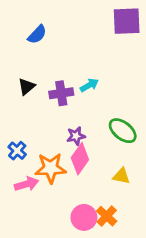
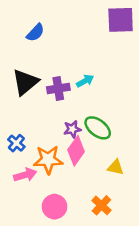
black triangle: (27, 87) -> (25, 82), size x1.6
green ellipse: (123, 131) -> (98, 128), moved
pink circle: (84, 217) -> (54, 207), moved

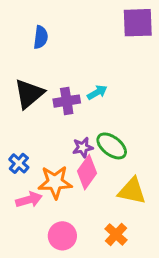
blue semicircle: (35, 33) -> (41, 37), turned -36
yellow triangle: (115, 167) -> (132, 191), size x1.5

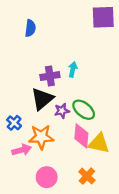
cyan arrow: (97, 92) -> (73, 69), turned -48
black triangle: (29, 94) -> (42, 99), moved
pink diamond: (87, 172) -> (81, 136), moved, turned -30

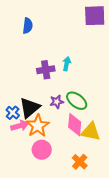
black triangle: (42, 99) -> (30, 108), moved
orange star: (41, 137) -> (38, 126), turned -30
pink arrow: (22, 150) -> (20, 126), moved
pink circle: (47, 177) -> (42, 150), moved

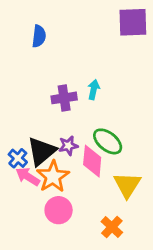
purple star: (57, 102) -> (68, 146), moved
pink diamond: (75, 125) -> (92, 161), moved
pink arrow: (20, 126) -> (28, 176), turned -132
yellow triangle: (91, 132) -> (127, 185), turned 50

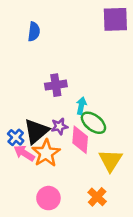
cyan arrow: (94, 90) -> (81, 106), moved
pink circle: (59, 210) -> (48, 198), moved

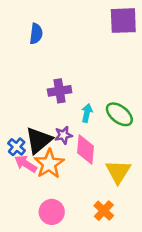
green ellipse: (93, 123) -> (119, 114), moved

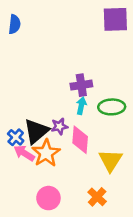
blue semicircle: (36, 34) -> (14, 24), moved
purple cross: (60, 91) -> (81, 85), moved
green ellipse: (119, 114) -> (112, 107), turned -40

